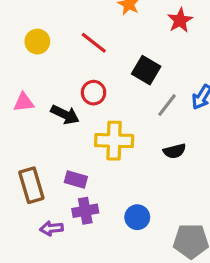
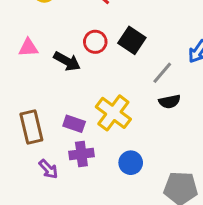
black square: (146, 70) -> (132, 40), moved
gray line: (167, 105) -> (162, 73), moved
yellow cross: (114, 141) -> (113, 113), moved, turned 32
purple arrow: (51, 228) -> (48, 169), turned -130

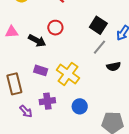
black square: (132, 40) -> (98, 25), moved
black semicircle: (170, 102) -> (114, 66), moved
purple rectangle: (74, 124) -> (41, 70), moved

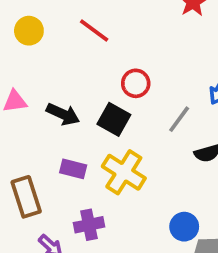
black square: (98, 25) -> (114, 119), moved
red circle: (55, 28) -> (136, 83), moved
blue circle: (80, 106) -> (184, 227), moved

